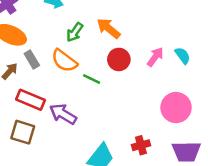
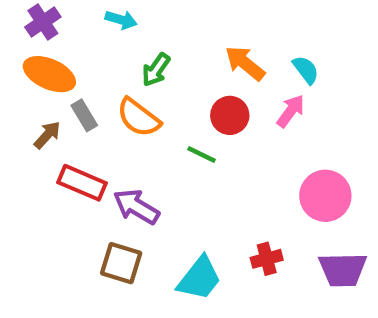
orange arrow: (108, 28) -> (245, 63), moved
cyan semicircle: (183, 56) -> (306, 70), moved
green line: (92, 79) -> (202, 155), moved
brown square: (23, 132) -> (121, 263), moved

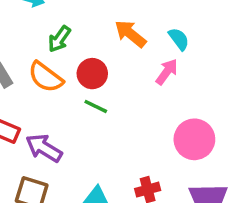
red circle: (230, 115) -> (92, 74), moved

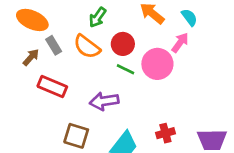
pink circle: (194, 139) -> (157, 64), moved
purple arrow: (44, 148) -> (104, 101), moved, turned -40

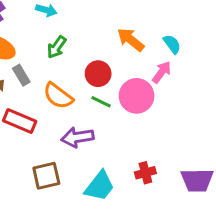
green arrow: (98, 17) -> (57, 47), moved
orange semicircle: (87, 47) -> (58, 96), moved
brown square: (76, 136) -> (46, 176), turned -30

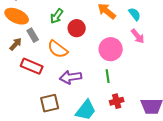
pink arrow: (162, 72) -> (138, 36), moved, turned 105
red circle: (98, 74) -> (77, 28), moved
green line: (101, 102) -> (108, 76), moved, turned 56

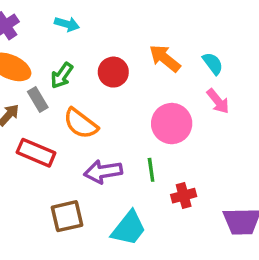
green arrow: (57, 16) -> (62, 75), moved
red circle: (77, 28) -> (113, 72), moved
green line: (108, 76) -> (151, 170), moved
red cross: (117, 101) -> (184, 196), moved

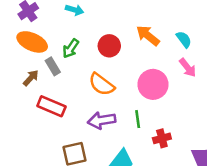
orange semicircle: (81, 124) -> (102, 84), moved

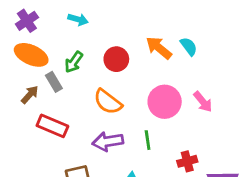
cyan semicircle: (184, 39) -> (189, 46), moved
pink arrow: (188, 68) -> (203, 102), moved
red cross: (162, 138) -> (187, 161), moved

